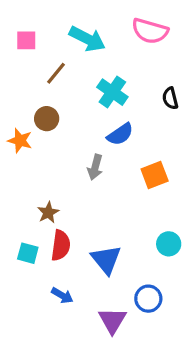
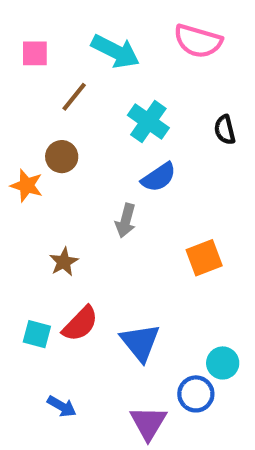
orange square: (155, 175) -> (204, 258), moved
brown star: (48, 213) -> (64, 262), moved
cyan circle: (169, 244) -> (223, 363), moved
red semicircle: (61, 245) -> (80, 324), turned 36
blue arrow: (62, 295) -> (62, 406), moved

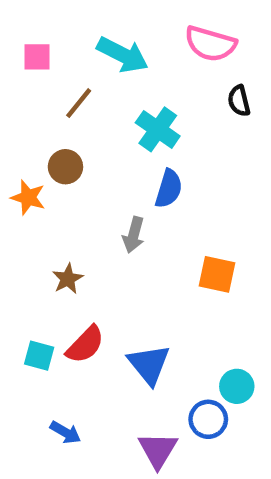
black semicircle: (225, 130) -> (239, 101), moved
blue semicircle: (159, 177) -> (169, 189), turned -39
orange square: (204, 258) -> (217, 274), turned 33

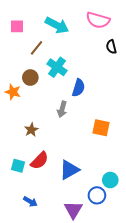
cyan cross: (158, 129) -> (57, 67), moved
blue triangle: (149, 364) -> (69, 170), turned 40

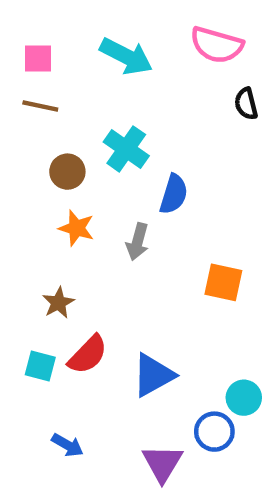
brown line: (36, 48) -> (40, 106), moved, turned 63
orange star: (13, 92) -> (76, 228), moved
brown star: (31, 130) -> (58, 303), moved

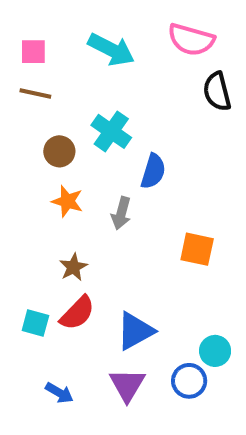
black semicircle: (246, 104) -> (217, 91), size x1.4
brown star: (58, 303) -> (73, 267), moved
purple triangle: (162, 463) -> (127, 385), moved

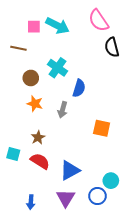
pink semicircle: (191, 40) -> (99, 21), turned 40
pink square: (33, 52) -> (34, 27), moved
red semicircle: (77, 313) -> (40, 161), turned -102
cyan square: (35, 323) -> (13, 154), moved
blue arrow: (59, 393) -> (31, 202), turned 64

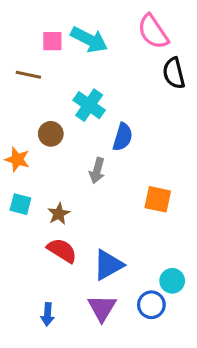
brown circle: (31, 78) -> (51, 134), moved
orange star: (35, 104) -> (17, 159), moved
cyan square: (13, 154) -> (20, 204), moved

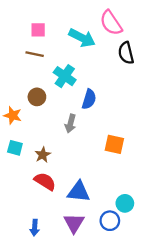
cyan arrow: (89, 40) -> (82, 38), moved
brown line: (28, 75) -> (35, 54), moved
blue triangle: (108, 265) -> (79, 192), turned 35

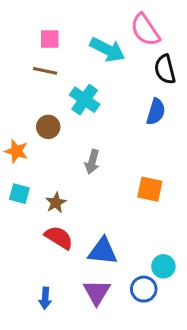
blue semicircle: (89, 99) -> (156, 112), moved

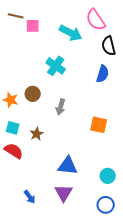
brown line: (45, 71) -> (16, 16), moved
brown circle: (48, 127) -> (33, 94), moved
red semicircle: (59, 238) -> (14, 151), moved
blue circle: (144, 289) -> (106, 205), moved
blue arrow: (45, 298) -> (30, 197), turned -40

